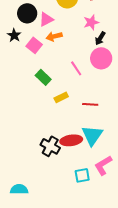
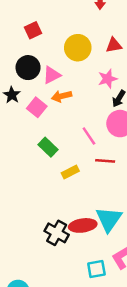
red line: (90, 104) -> (105, 161), moved

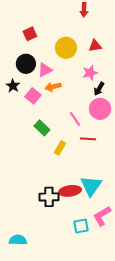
yellow rectangle: (70, 172) -> (60, 148), turned -32
black cross: (57, 233) -> (49, 197), turned -30

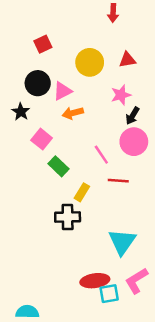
pink square: (33, 96) -> (42, 139), moved
red ellipse: (70, 191) -> (95, 281), moved
black cross: (49, 197) -> (68, 217), moved

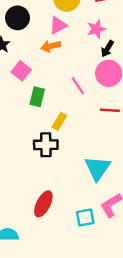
pink triangle: (62, 91) -> (58, 25), moved
green rectangle: (58, 166) -> (37, 97), turned 60
red line: (118, 181) -> (110, 110), moved
red ellipse: (95, 281) -> (43, 204), moved, turned -55

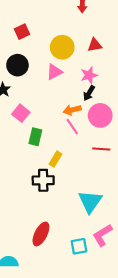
orange arrow: (51, 46) -> (72, 110), moved
black arrow: (107, 49) -> (89, 93), moved

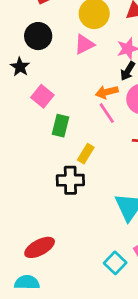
red ellipse: (41, 234) -> (40, 247), moved, turned 35
cyan square: (79, 246) -> (115, 263), turned -36

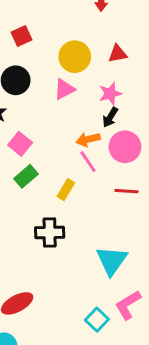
green rectangle: (61, 126) -> (26, 176), moved, turned 35
yellow rectangle: (86, 154) -> (66, 190), moved

